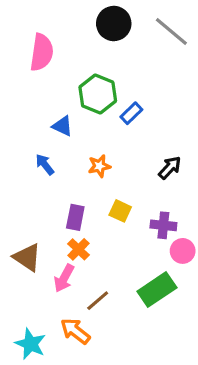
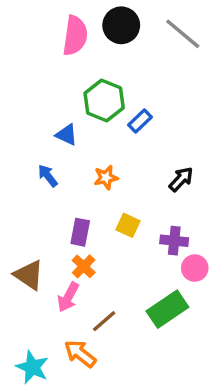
pink semicircle: (42, 52) -> (75, 36), moved

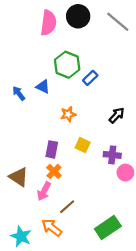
blue arrow: (48, 176) -> (19, 93), moved
green rectangle: (167, 309) -> (108, 228), moved

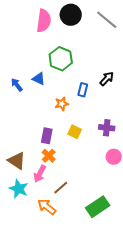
blue rectangle: (90, 78) -> (83, 90), moved, turned -32
black arrow: (117, 115) -> (107, 79), moved
purple cross: (112, 155) -> (107, 128), moved
cyan star: (21, 236) -> (19, 189), moved

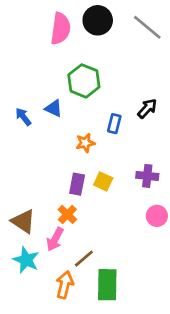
purple rectangle: (47, 136) -> (77, 184), moved
orange arrow: (47, 207) -> (65, 285), turned 66
green rectangle: (98, 207) -> (107, 285), moved, turned -55

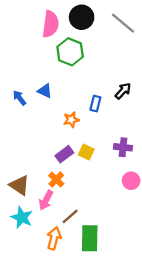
green hexagon: (84, 81) -> (70, 52), moved
purple rectangle: (77, 184) -> (64, 154), turned 42

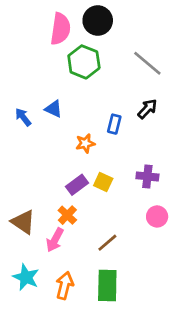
gray line: (123, 23) -> (147, 63), moved
brown line: (70, 216) -> (107, 243), moved
cyan star: (22, 218) -> (26, 277), moved

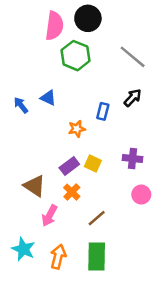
orange cross: (67, 215) -> (72, 192), moved
brown triangle: (23, 222) -> (35, 186), moved

